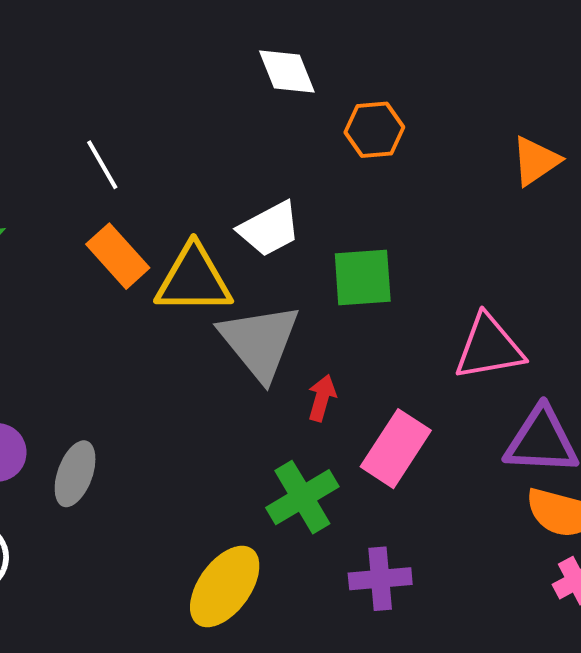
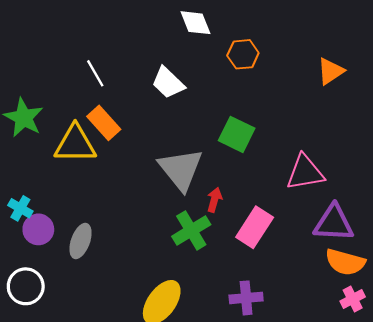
white trapezoid: (269, 229) -> (168, 83), moved, turned 72
green square: (363, 277) -> (237, 134), turned 30
yellow triangle: (194, 279) -> (75, 144), moved
green cross: (302, 497) -> (191, 230), moved

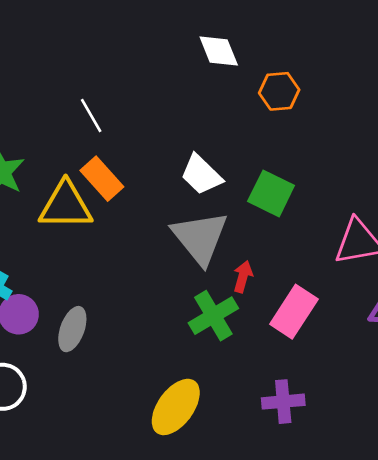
white trapezoid: (168, 83) -> (201, 175), moved

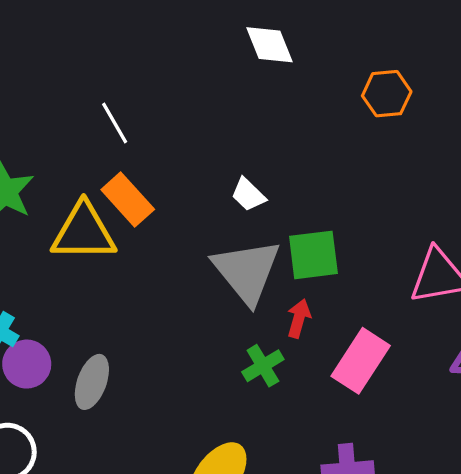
orange hexagon: (279, 91) -> (387, 94), moved
white trapezoid: (201, 175) -> (248, 195), size x0.7
green square: (271, 193) -> (313, 255), moved, turned -33
green cross: (213, 316) -> (263, 366), size x0.7

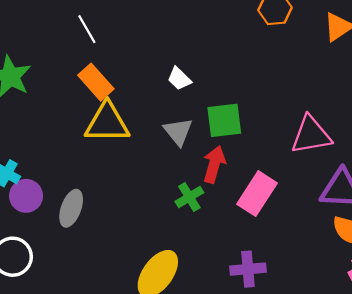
yellow triangle: (84, 232) -> (107, 123), moved
gray triangle: (247, 271) -> (178, 132), size x0.6
red arrow: (299, 318) -> (214, 164), size x1.4

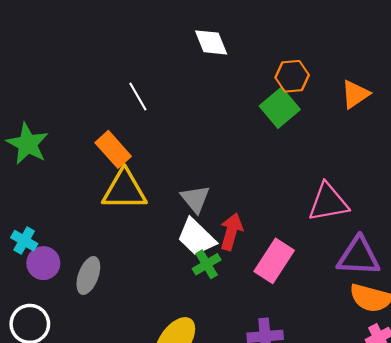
white line: (87, 29) -> (138, 96), moved
white trapezoid: (179, 79) -> (196, 237), moved, size x1.6
green square: (224, 120) -> (280, 108), moved, turned -33

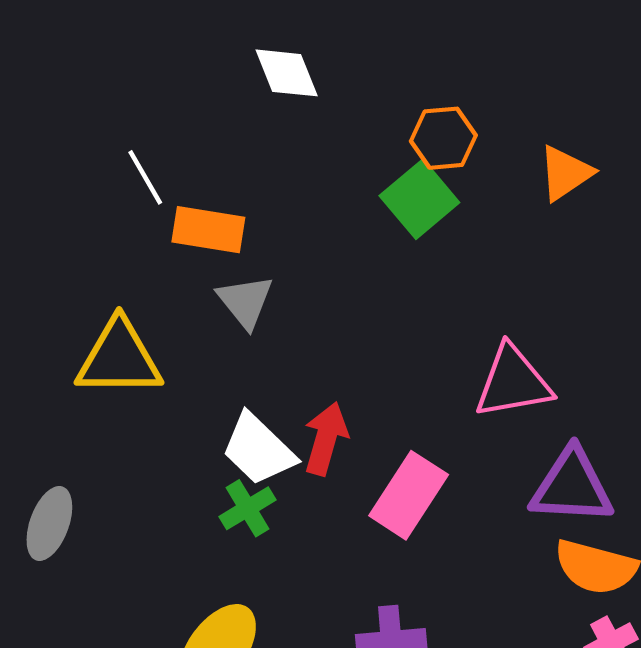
orange rectangle: (113, 149) -> (208, 230), moved, turned -39
gray triangle: (195, 199) -> (245, 301), moved
green cross: (207, 264) -> (247, 508), moved

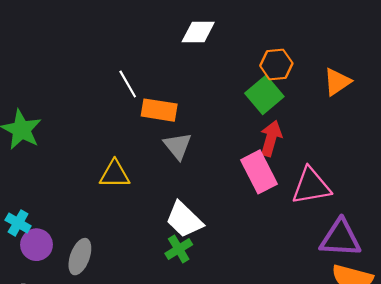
white diamond: (287, 73) -> (198, 32), turned -68
yellow triangle: (119, 358) -> (115, 174), size x0.7
red arrow: (326, 439) -> (271, 138), moved
pink rectangle: (409, 495) -> (259, 172), moved, turned -60

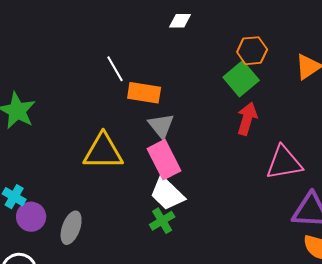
white diamond: (198, 32) -> (180, 21), size x0.7
pink rectangle: (259, 172) -> (164, 160), moved
yellow triangle: (115, 174) -> (103, 152), size x1.4

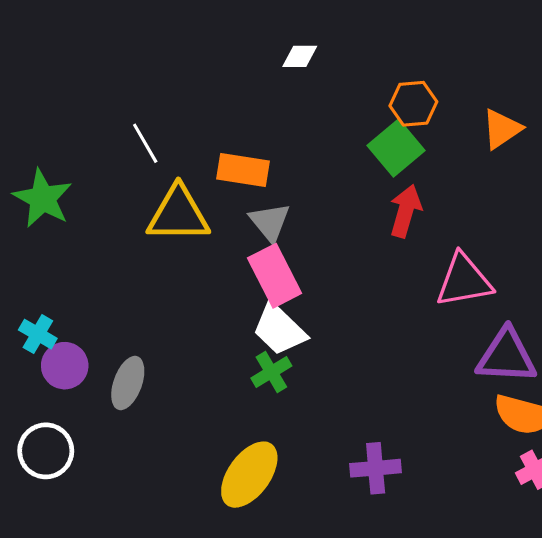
white line: (115, 69) -> (145, 143), moved
yellow triangle: (103, 152) -> (178, 214), moved

